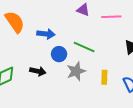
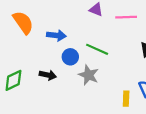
gray star: (76, 71) -> (89, 75), turned -30
yellow rectangle: (104, 77) -> (126, 99), moved

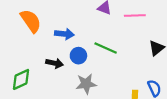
black arrow: (48, 75) -> (55, 63), moved
gray star: (89, 75) -> (86, 84), moved, turned -30

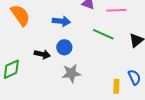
blue arrow: (64, 34) -> (61, 21), moved
green line: (106, 48) -> (103, 34), moved

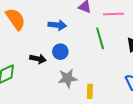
green line: (103, 34) -> (100, 38), turned 50
yellow rectangle: (116, 86) -> (90, 91), moved

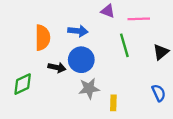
orange semicircle: (15, 19) -> (43, 38), moved, turned 35
blue circle: (60, 52) -> (81, 60), size x1.5

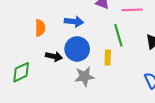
orange semicircle: (43, 38) -> (40, 28), size x0.7
yellow rectangle: (113, 103) -> (108, 57), moved

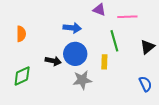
orange semicircle: (40, 28) -> (21, 34), moved

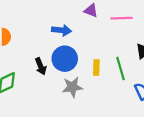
green line: (114, 41) -> (120, 69), moved
black arrow: (53, 61) -> (41, 66), turned 56

